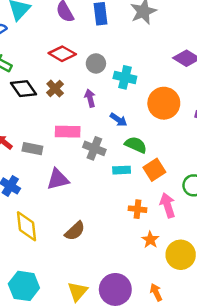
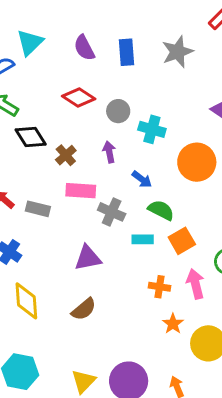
brown cross: (55, 88) -> (66, 155), moved
purple triangle: (58, 179) -> (88, 258), moved

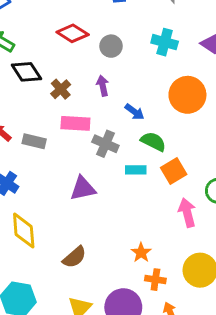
cyan cross: (152, 129) -> (165, 42), moved
orange cross: (159, 287) -> (155, 280), moved
brown semicircle: (84, 309) -> (74, 257), moved
orange star: (173, 324) -> (141, 253), moved

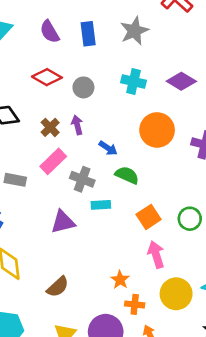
brown cross: (61, 89) -> (50, 127), moved
pink rectangle: (75, 123) -> (53, 161), turned -45
cyan rectangle: (136, 170) -> (101, 205), moved
orange square: (174, 171) -> (149, 217), moved
pink arrow: (187, 213) -> (156, 255), moved

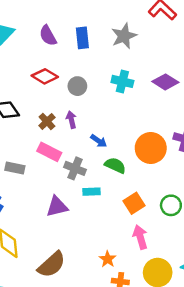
orange circle: (157, 130) -> (151, 148), moved
pink rectangle: (53, 161) -> (49, 152), turned 70
brown semicircle: (58, 287) -> (52, 265), size x1.4

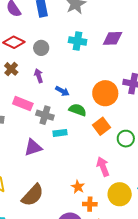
purple diamond: (165, 82) -> (113, 38), turned -30
brown cross: (47, 121) -> (11, 69), moved
orange square: (134, 203) -> (101, 126), moved

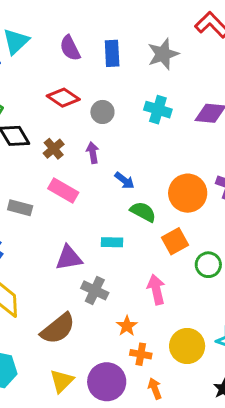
brown cross: (11, 69) -> (54, 149), moved
gray cross: (45, 115) -> (95, 290), moved
pink arrow: (103, 167) -> (156, 290), moved

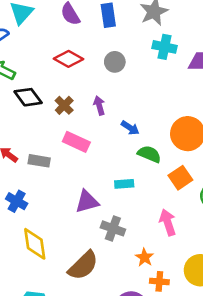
cyan cross: (158, 110) -> (165, 47), moved
gray circle: (102, 112) -> (115, 62), moved

